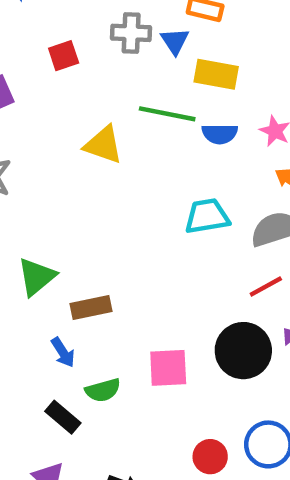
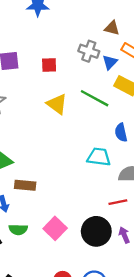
red square: (64, 56) -> (49, 65), moved
blue semicircle: (220, 134) -> (121, 132), moved, turned 60
pink square: (168, 368) -> (55, 228), turned 30

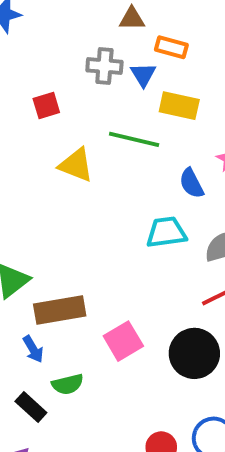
brown rectangle: (25, 185) -> (60, 310), size x1.4
pink square: (55, 228) -> (123, 341), moved, turned 30

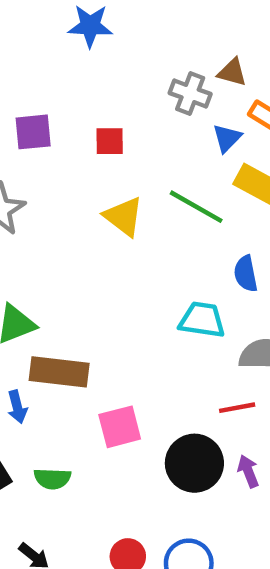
gray cross: (104, 66) -> (190, 94), moved
green semicircle: (68, 384) -> (52, 479), moved

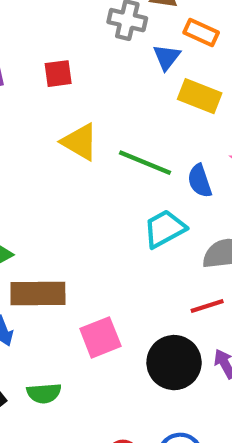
green line: (196, 207) -> (145, 163), moved
cyan trapezoid: (202, 320) -> (165, 229), turned -30

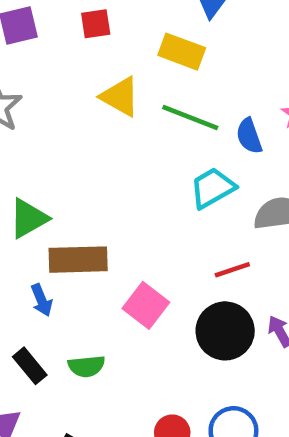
yellow rectangle: (200, 96) -> (182, 52), moved
red line: (207, 306) -> (232, 270), moved
pink square: (100, 337) -> (146, 305), turned -30

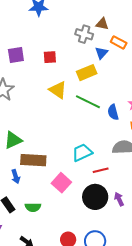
yellow rectangle: (182, 52) -> (87, 73), turned -48
cyan trapezoid: (212, 188) -> (82, 153), moved

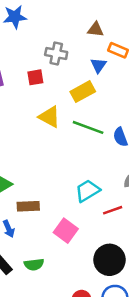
gray cross: (84, 34) -> (56, 53), moved
brown rectangle: (33, 160) -> (28, 206), size x0.7
black circle: (95, 197) -> (109, 260), moved

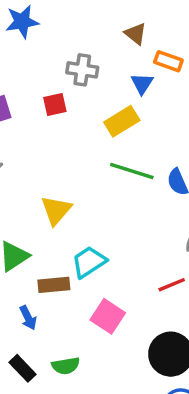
brown triangle: (96, 29) -> (136, 34), turned 35
yellow triangle: (50, 117) -> (56, 210), moved, turned 45
cyan trapezoid: (88, 191) -> (89, 262), moved

